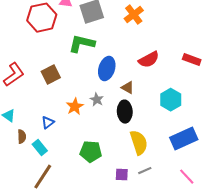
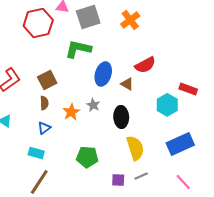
red rectangle: (192, 60) -> (188, 89), moved
brown triangle: (128, 88) -> (127, 84), moved
brown semicircle: (22, 137) -> (44, 103), moved
cyan rectangle: (40, 148) -> (36, 153), turned -35

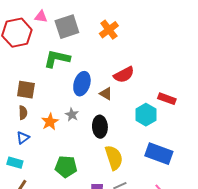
brown square: (47, 80) -> (26, 90), turned 36
blue rectangle: (180, 144) -> (159, 154), turned 44

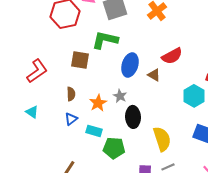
brown square: (26, 90) -> (80, 60), moved
black ellipse: (100, 127) -> (133, 117), moved
cyan rectangle: (15, 163) -> (94, 131), moved

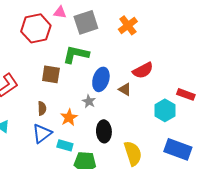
gray star: (120, 96) -> (89, 101), moved
blue triangle: (71, 119) -> (42, 133), size x1.5

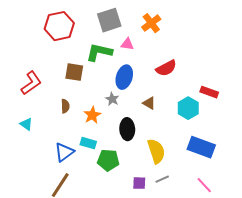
pink triangle: (60, 12) -> (127, 44), moved
brown triangle: (125, 89) -> (149, 103), moved
blue triangle: (42, 133) -> (64, 152), moved

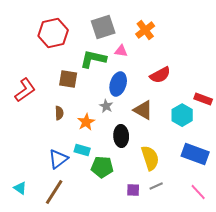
brown triangle: (149, 103) -> (143, 110), size x1.5
cyan triangle: (26, 124) -> (20, 188), moved

